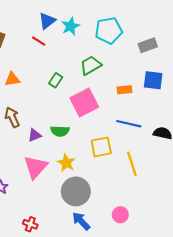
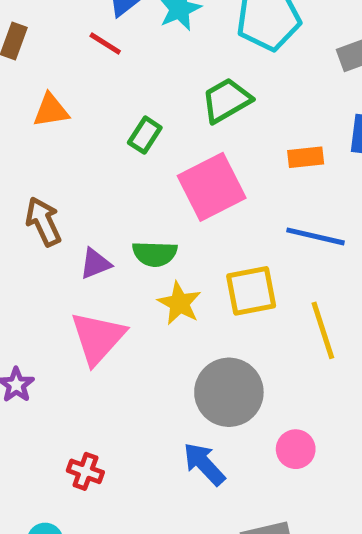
orange triangle: (12, 79) -> (51, 110), moved
yellow star: (66, 163) -> (179, 303), moved
gray circle: (76, 191) -> (229, 392), moved

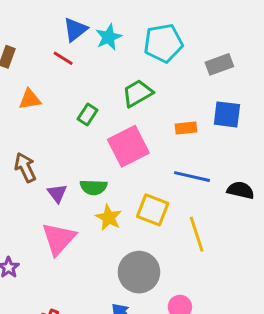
purple triangle: (95, 264) -> (57, 193), turned -45
yellow square: (251, 291) -> (153, 210), turned 32

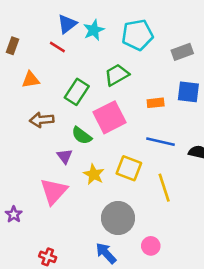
green rectangle: (87, 114) -> (77, 92), size x1.5
brown arrow: (25, 167) -> (42, 120), moved, turned -70
green semicircle: (94, 187) -> (82, 136), moved, turned 35
purple triangle: (57, 193) -> (65, 156), moved

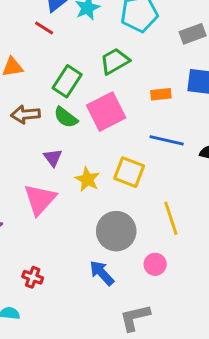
green semicircle: (82, 136) -> (66, 117), moved
yellow line: (164, 188) -> (171, 218), moved

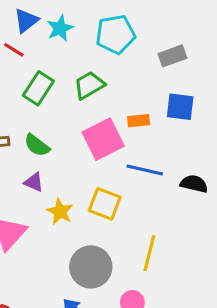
green rectangle: (67, 81) -> (38, 88), moved
pink square: (106, 112) -> (103, 139), moved
purple triangle: (53, 158) -> (34, 182), moved, turned -30
yellow line: (171, 218) -> (149, 253), turned 32

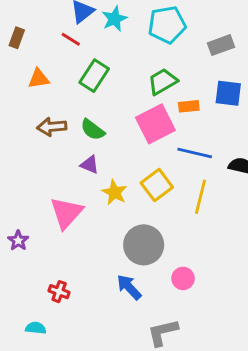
green trapezoid: (89, 85) -> (163, 82), moved
yellow square: (105, 204) -> (157, 185), turned 32
yellow line: (149, 253) -> (201, 197), moved

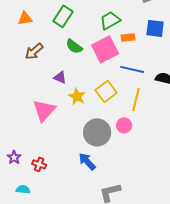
brown arrow: (52, 127) -> (34, 51), turned -36
green semicircle: (93, 130) -> (74, 46), moved
purple star: (18, 241) -> (14, 157), moved
pink circle: (183, 278) -> (124, 125), moved

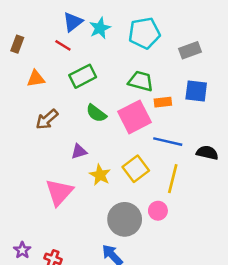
green rectangle: (63, 16) -> (83, 76), turned 30
green trapezoid: (110, 20) -> (141, 81), turned 45
purple triangle: (60, 77) -> (79, 151), turned -40

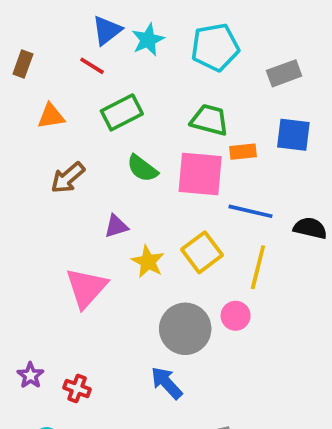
pink square: (134, 117) -> (200, 174), turned 32

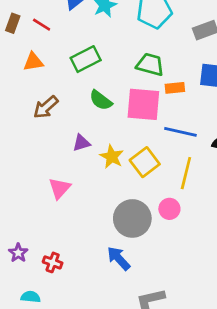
red line: (92, 66) -> (42, 25), moved
yellow star: (148, 262) -> (112, 157), moved
pink triangle: (86, 288) -> (59, 188), size x0.7

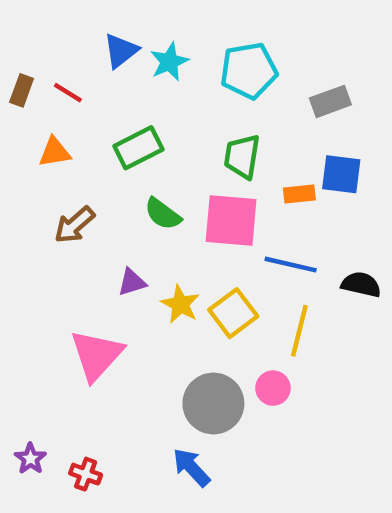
green trapezoid: (150, 65) -> (242, 157), turned -96
orange rectangle: (175, 88) -> (299, 194), moved
pink triangle: (59, 188) -> (97, 355), size x1.5

